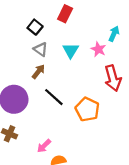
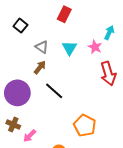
black square: (35, 27) -> (20, 26), moved
orange pentagon: (87, 109) -> (85, 126), moved
pink arrow: (44, 146) -> (30, 136), moved

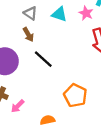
cyan triangle: (69, 48) -> (59, 14), turned -42
brown arrow: (40, 67) -> (28, 35), turned 112

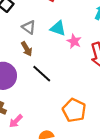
pink star: (86, 13) -> (74, 41), moved

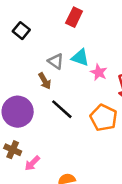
gray triangle: (29, 27) -> (56, 61), moved
orange pentagon: (74, 110) -> (104, 118), moved

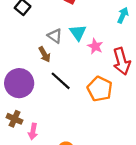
cyan triangle: (80, 58) -> (78, 32), turned 36
pink arrow: (32, 163) -> (33, 132), turned -35

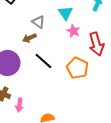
cyan triangle: (78, 32) -> (65, 13), moved
brown arrow: (44, 54) -> (29, 38), turned 96

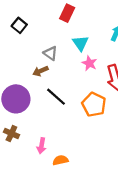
pink arrow: (19, 105) -> (42, 146), moved

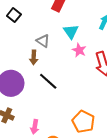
brown arrow: (40, 71) -> (34, 57), turned -64
orange pentagon: (94, 104) -> (83, 122), moved

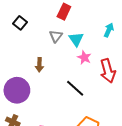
gray triangle: (43, 41) -> (56, 36), moved, turned 32
black line: (48, 81) -> (75, 88), moved

